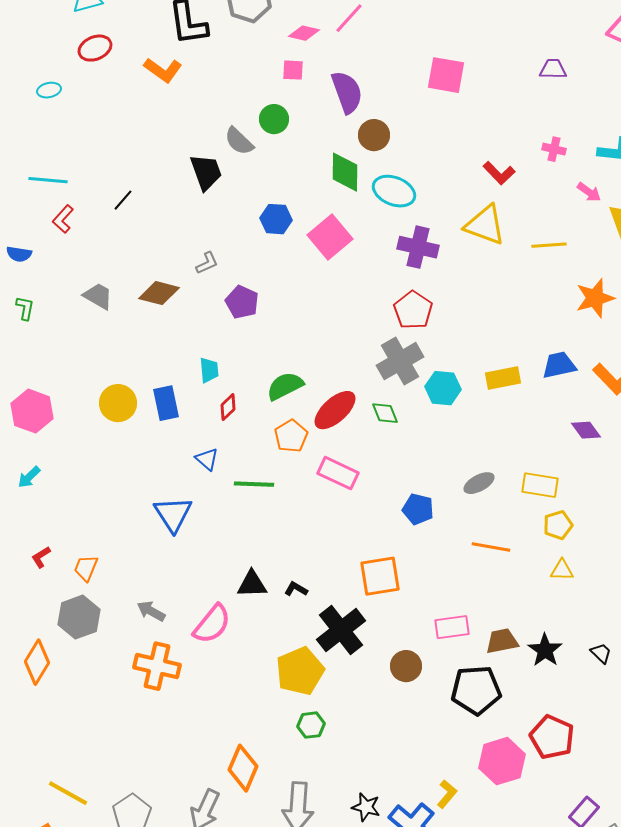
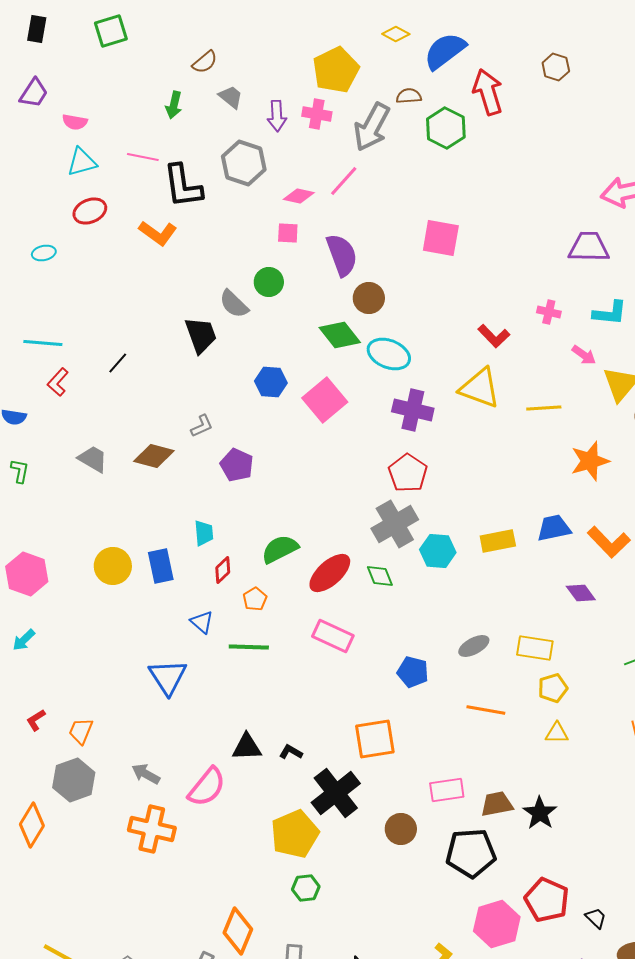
purple trapezoid: (553, 69) -> (589, 247), moved, size x1.5
green diamond: (345, 172) -> (340, 335), turned -39
orange pentagon: (291, 436) -> (255, 599), moved, size x0.7
black trapezoid: (601, 653) -> (596, 918), moved

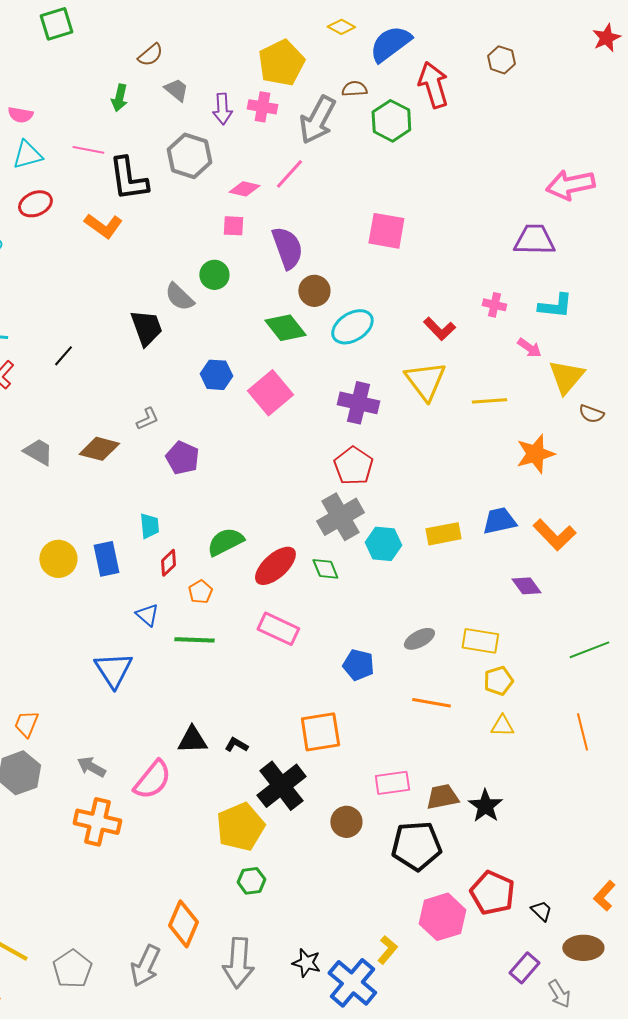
cyan ellipse: (389, 354) -> (352, 327), moved, turned -54
yellow triangle: (480, 388) -> (425, 381), turned 33

